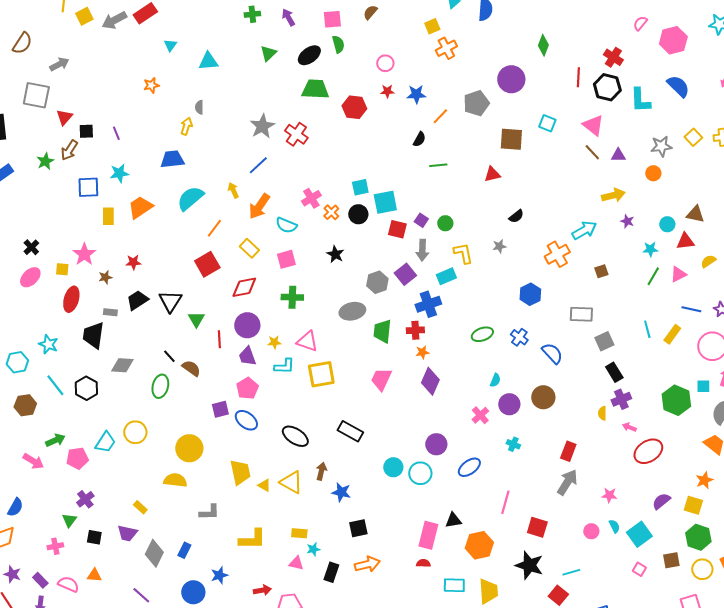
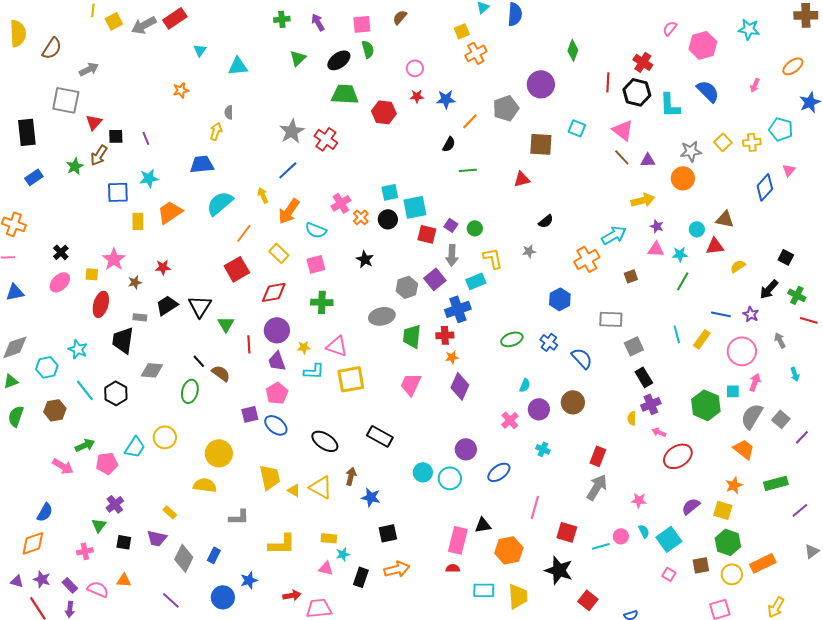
orange circle: (653, 173) -> (683, 178), size x1.5
pink triangle: (678, 274) -> (656, 249), moved, turned 30
cyan line: (571, 572) -> (601, 546), moved

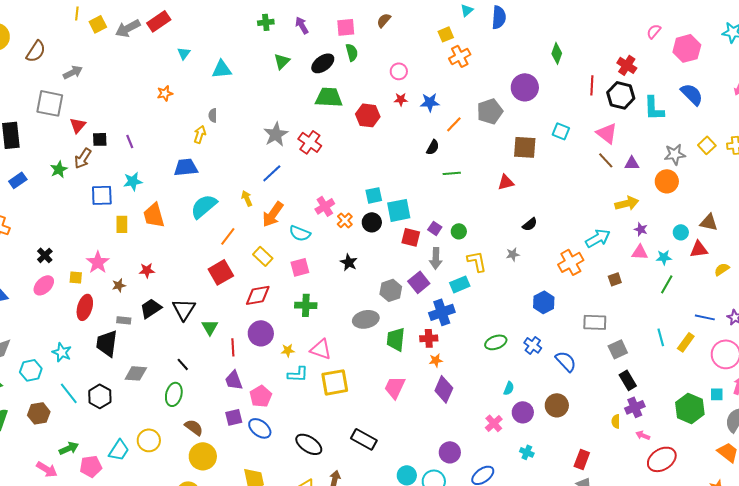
orange trapezoid: (170, 212) -> (154, 215), turned -72
purple trapezoid: (277, 361) -> (234, 380), moved
brown semicircle: (221, 373) -> (194, 427), moved

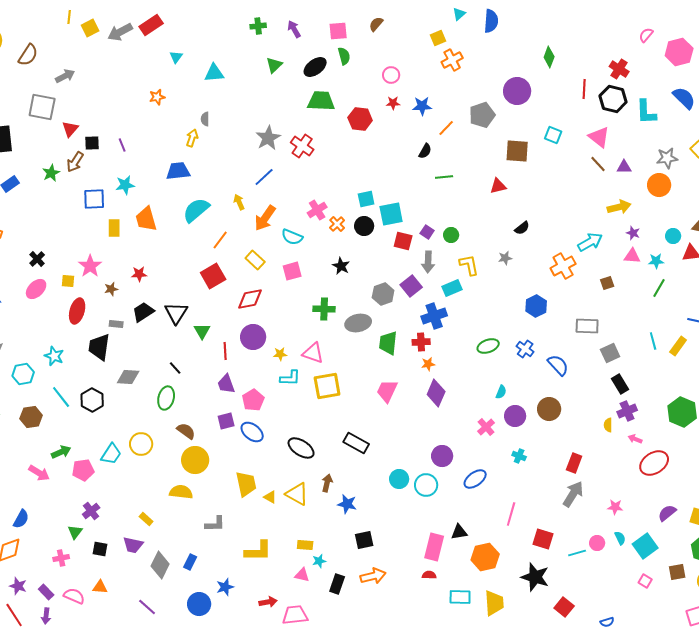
green cross: (306, 305) -> (324, 309), moved

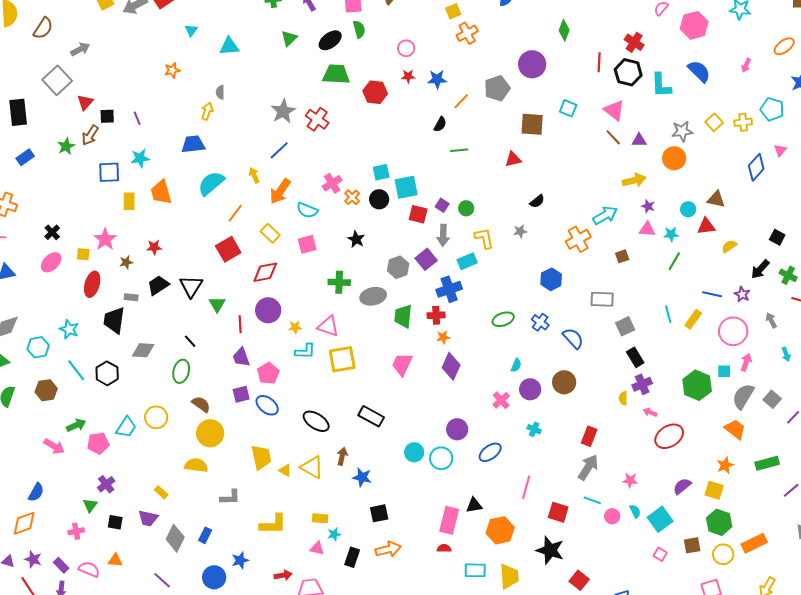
gray square: (42, 107) -> (57, 80), turned 36
cyan line: (577, 553) -> (592, 500), moved, turned 36

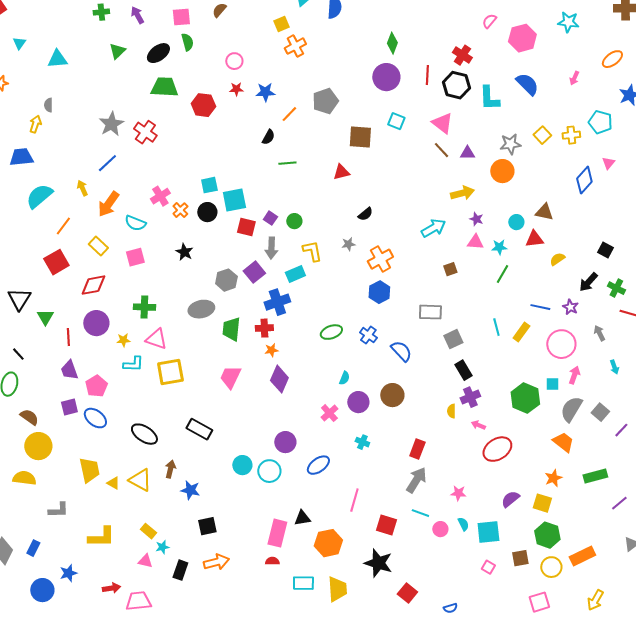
purple circle: (532, 64) -> (386, 77), moved
orange cross: (578, 239) -> (380, 259), moved
green cross: (339, 282) -> (144, 307), moved
yellow rectangle: (320, 518) -> (148, 531), turned 35
cyan square: (660, 519) -> (488, 532), turned 30

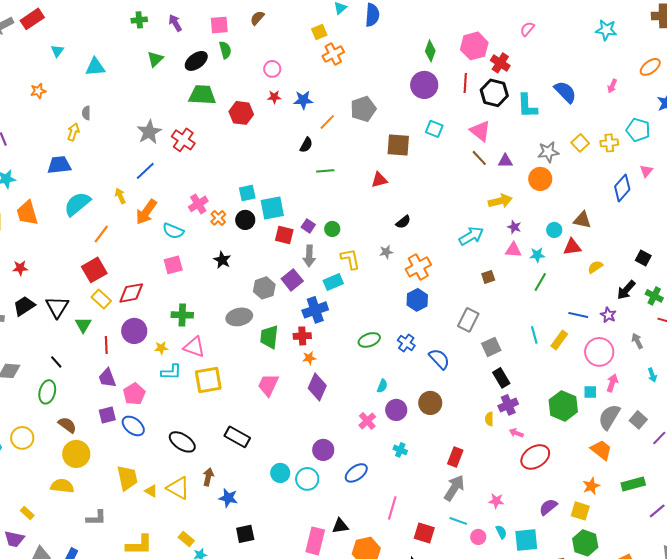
pink hexagon: (522, 38) -> (474, 46), moved
yellow rectangle: (98, 246) -> (101, 299), moved
gray rectangle: (430, 312) -> (468, 320), turned -65

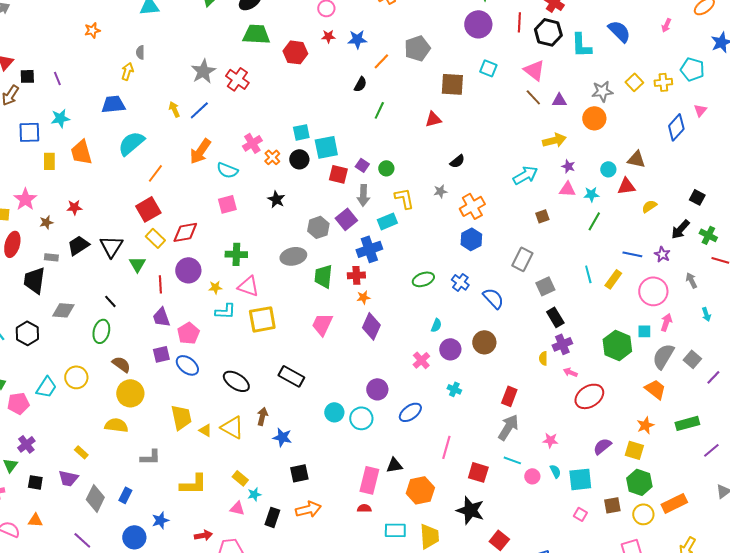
green line: (325, 171) -> (379, 110), turned -60
yellow arrow: (120, 196) -> (174, 109), moved

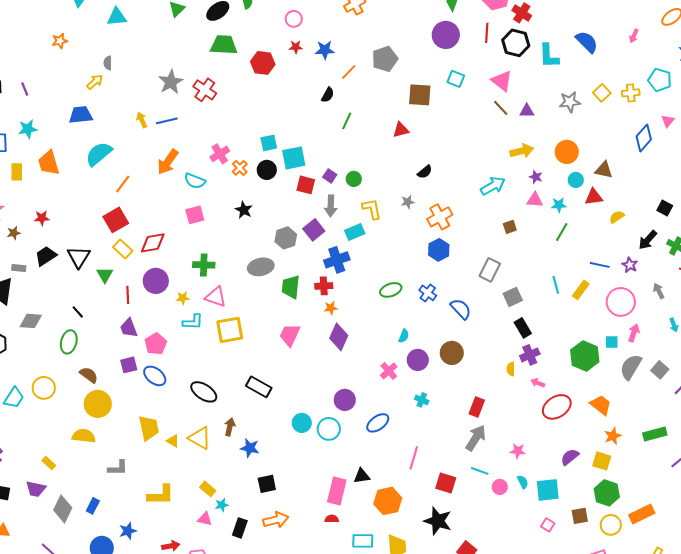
yellow arrow: (127, 71) -> (95, 82), turned 30
blue line: (199, 110) -> (167, 121), turned 30
orange circle: (594, 118) -> (567, 152), moved
orange trapezoid: (655, 389) -> (601, 405), moved

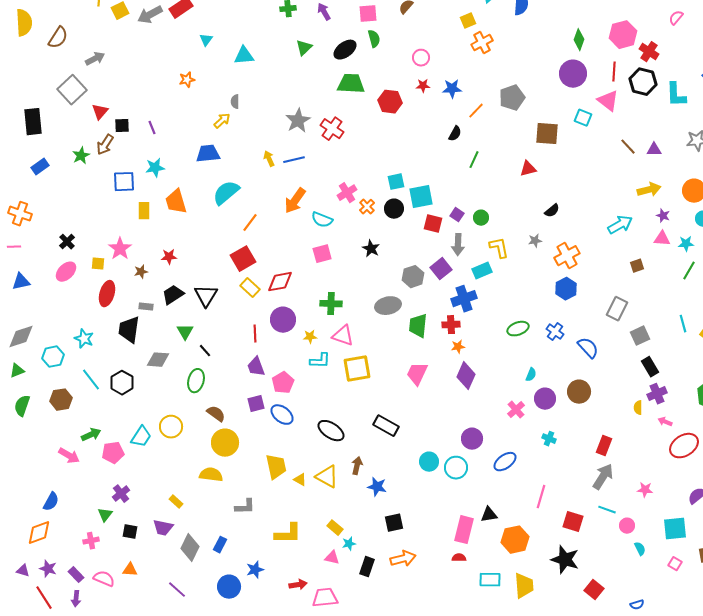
pink triangle: (502, 81) -> (608, 101), moved
green triangle: (105, 275) -> (185, 332), moved
cyan semicircle: (523, 482) -> (640, 549), moved

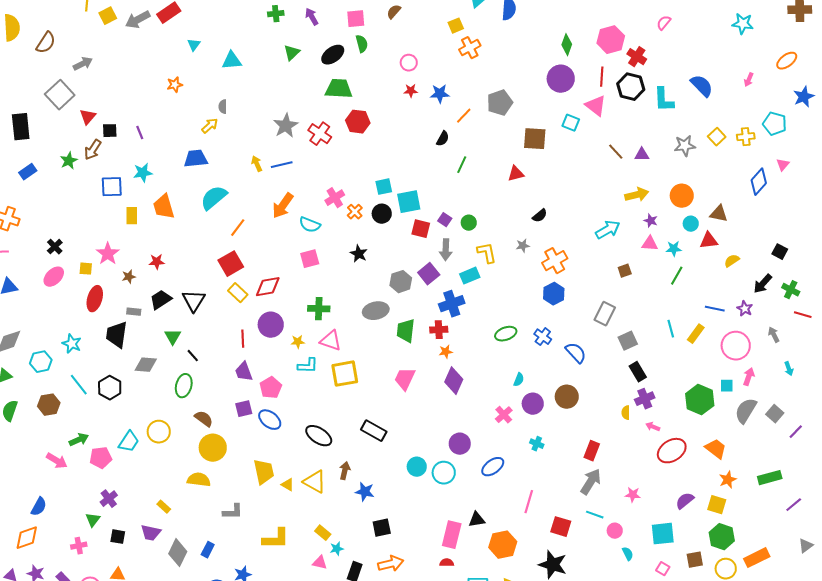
red hexagon: (390, 102) -> (358, 122), moved

